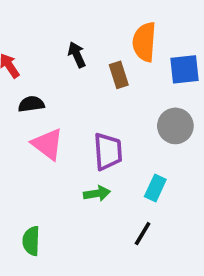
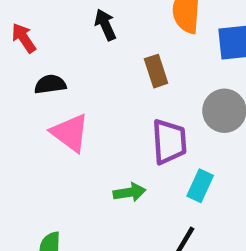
brown rectangle: (119, 75) -> (156, 71), moved
purple trapezoid: (108, 151) -> (169, 142), moved

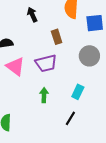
purple trapezoid: (169, 142) -> (46, 63), moved, turned 80
green arrow: (130, 192) -> (44, 95), turned -80

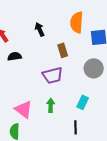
pink triangle: (15, 66) -> (24, 109), moved
black line: (70, 118) -> (76, 127), turned -32

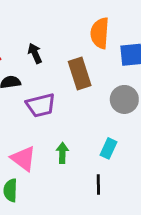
black arrow: (40, 29) -> (35, 53), moved
brown rectangle: (63, 50) -> (80, 73), size x1.5
purple trapezoid: (53, 75) -> (41, 105), moved

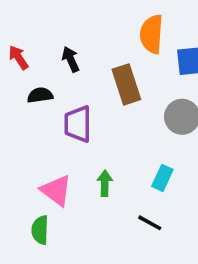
purple trapezoid: (41, 105) -> (78, 124), turned 104
black line: (98, 185) -> (150, 223), turned -60

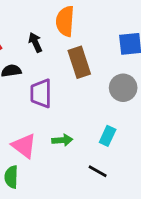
orange semicircle: (152, 34) -> (65, 21), moved
green arrow: (105, 183) -> (62, 140), turned 84

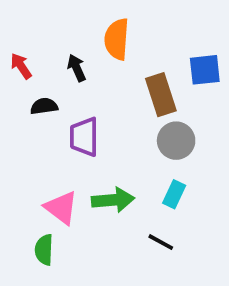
brown rectangle: (79, 62) -> (161, 95), moved
gray circle: (123, 88) -> (176, 141), moved
green arrow: (62, 140) -> (113, 200), size x1.5

